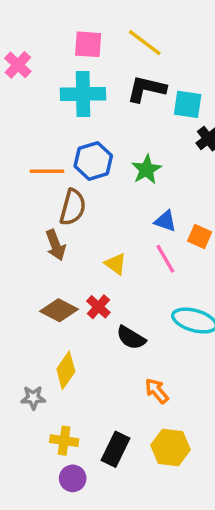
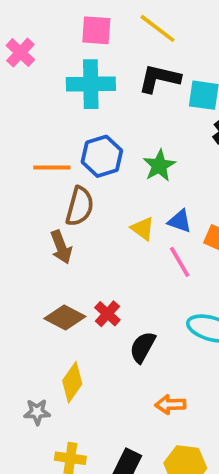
yellow triangle: (116, 264) -> (143, 229), moved
black semicircle: (131, 338) -> (143, 347), turned 88
orange arrow: (157, 391) -> (170, 405), turned -52

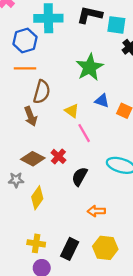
blue hexagon: (102, 156) -> (25, 41), moved
green star: (159, 166) -> (90, 67), size x1.4
yellow triangle: (143, 229) -> (72, 111), moved
pink line: (180, 262) -> (84, 133), moved
gray star: (37, 412) -> (16, 180), moved

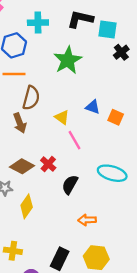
cyan cross: (48, 18) -> (38, 23), size x0.7
green star: (90, 67) -> (68, 60), moved
yellow cross: (36, 243) -> (13, 251), moved

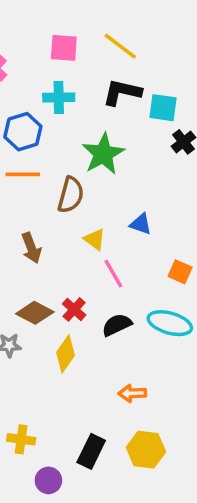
brown semicircle: (31, 98) -> (71, 195), moved
orange square: (116, 117) -> (180, 272), moved
black semicircle: (70, 185) -> (117, 325), moved, turned 36
yellow diamond: (27, 206) -> (66, 354), moved

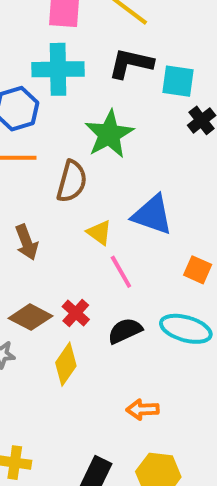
cyan cross: (59, 97) -> (58, 69), size x1.4
blue triangle: (141, 224) -> (152, 215), size x1.6

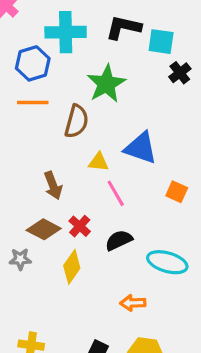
yellow triangle: (99, 232) -> (98, 162), turned -30
brown arrow: (27, 242) -> (53, 185), moved
cyan ellipse: (186, 329) -> (167, 262), moved

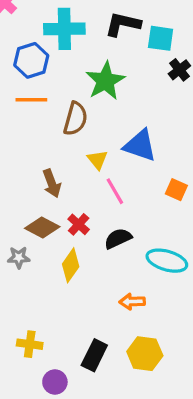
yellow triangle: (98, 162) -> (97, 160), turned 45

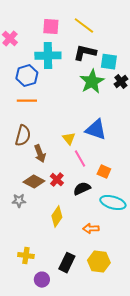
green star: (105, 81) -> (92, 82), moved
brown semicircle: (75, 119) -> (23, 136), moved
orange square: (176, 190) -> (104, 172), moved
yellow diamond: (71, 265) -> (57, 217), moved

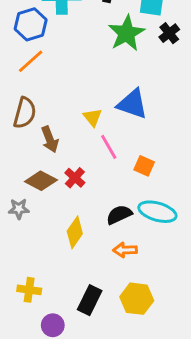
orange line: (27, 101) -> (31, 61), turned -42
black semicircle: (82, 189) -> (119, 215), moved

